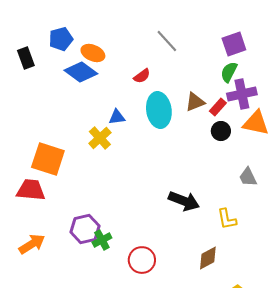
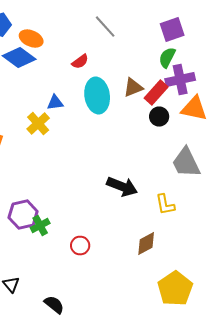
red rectangle: (218, 107) -> (156, 93), size x1.4
gray trapezoid: (248, 177) -> (186, 163), size x1.6
red circle: (142, 260) -> (80, 246), size x0.7

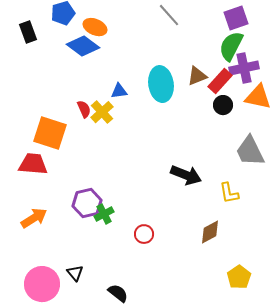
green semicircle: (167, 58) -> (231, 46), size x1.4
red semicircle: (80, 62) -> (84, 109), moved, turned -78
yellow pentagon: (175, 289) -> (239, 277), size x0.7

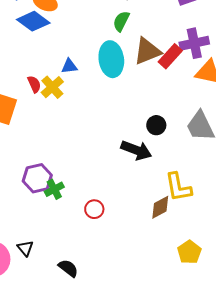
green semicircle: (231, 46) -> (121, 21), moved, size x0.7
brown triangle: (197, 76) -> (147, 51), size x1.4
black circle: (223, 105) -> (156, 125), moved
yellow L-shape: (229, 193) -> (178, 187), moved, size x1.4

